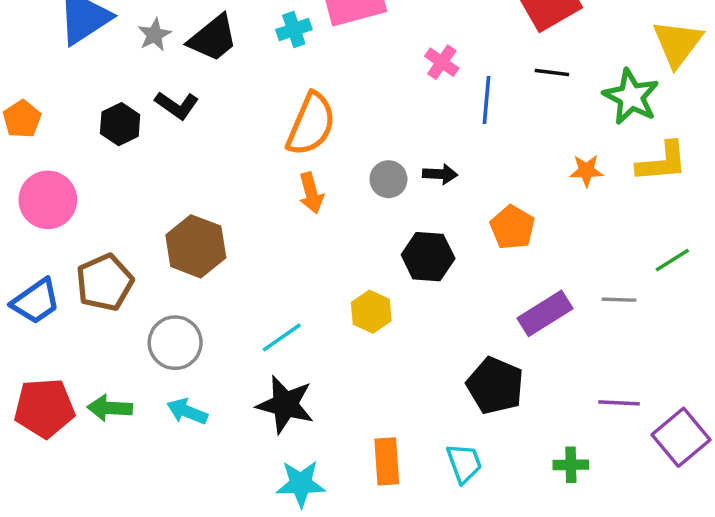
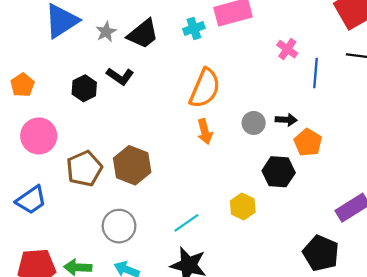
orange pentagon: (512, 227) -> (308, 142), moved
brown pentagon: (105, 282) -> (84, 169), moved

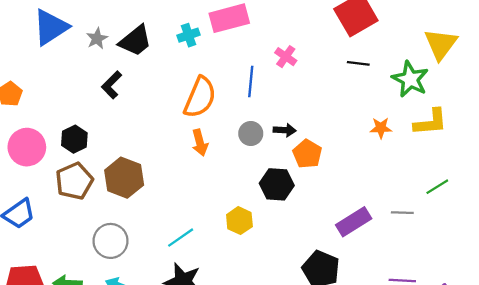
blue line: (315, 73) -> (251, 81), moved
black L-shape: (120, 76) -> (112, 85), turned 100
black hexagon: (84, 88) -> (74, 139), moved

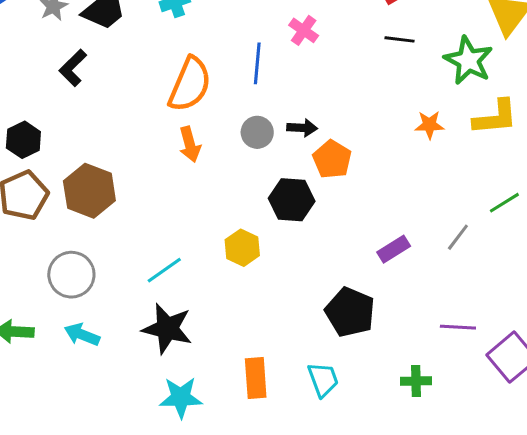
gray line: (402, 213) -> (458, 237), turned -55
purple rectangle: (354, 222) -> (394, 249), size x0.7

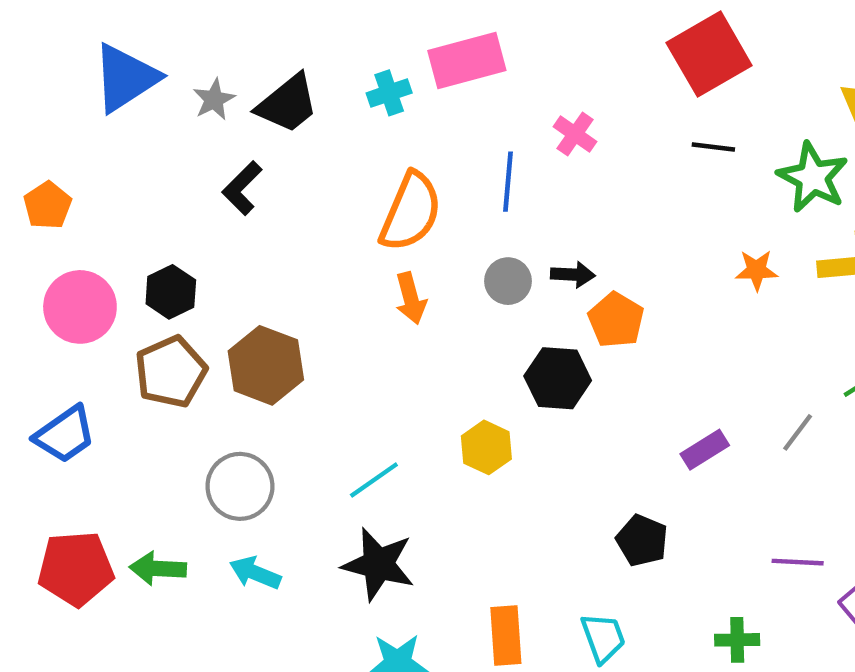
black pentagon: (350, 312) -> (642, 540), size x0.7

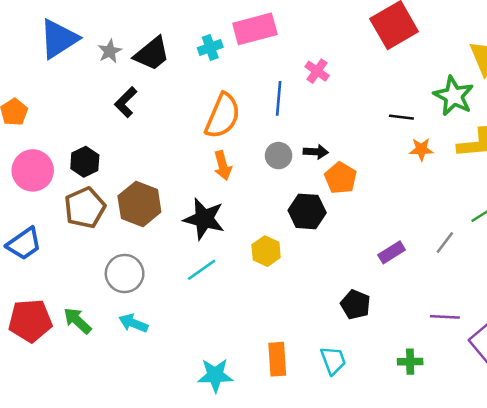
black line: (713, 147) -> (401, 117), moved
black star: (378, 564) -> (204, 219), moved
green arrow: (158, 569) -> (77, 321), turned 40

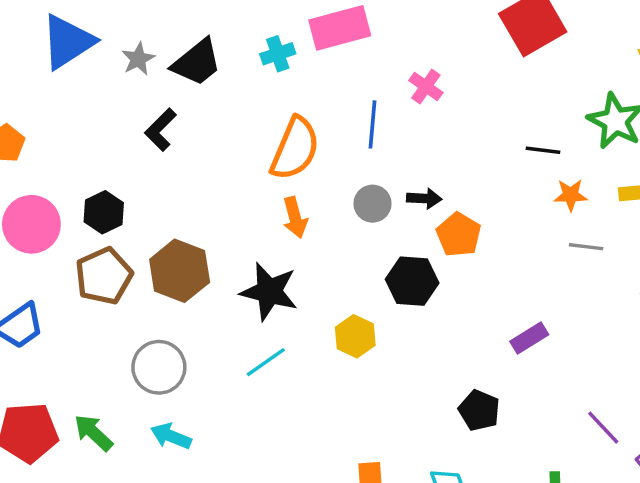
gray line: (445, 242) -> (586, 247), moved, turned 60
purple line: (445, 317) -> (603, 428), turned 44

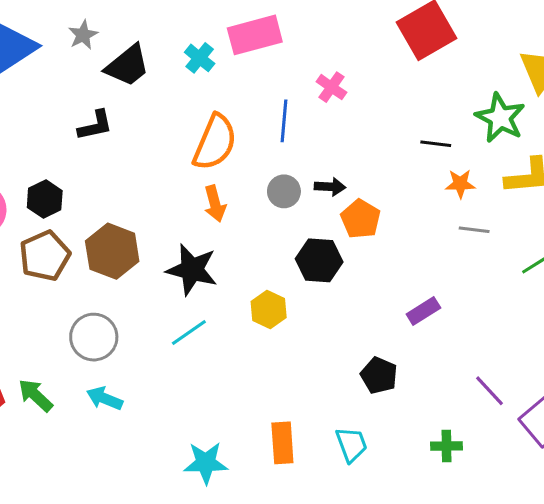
cyan cross: (278, 54) -> (200, 58), turned -32
gray star: (138, 59) -> (83, 35), moved
black L-shape: (161, 130) -> (95, 125), turned -147

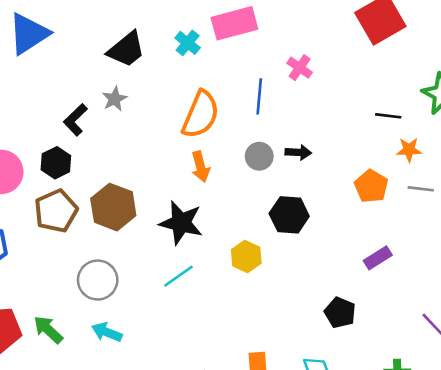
gray star: (83, 35) -> (115, 99), moved
black L-shape: (95, 125) -> (76, 120), moved, turned 148
orange pentagon: (361, 219) -> (371, 186), moved

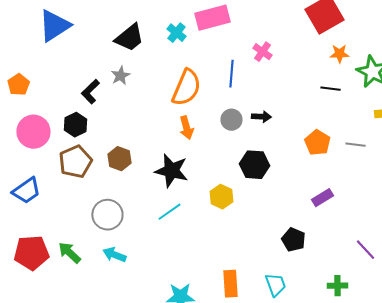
orange star: (409, 150) -> (339, 54), moved
brown hexagon: (113, 207) -> (119, 159), size x0.7

